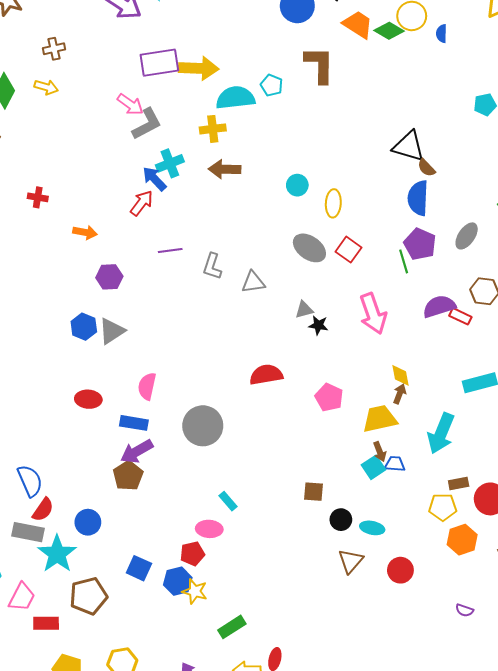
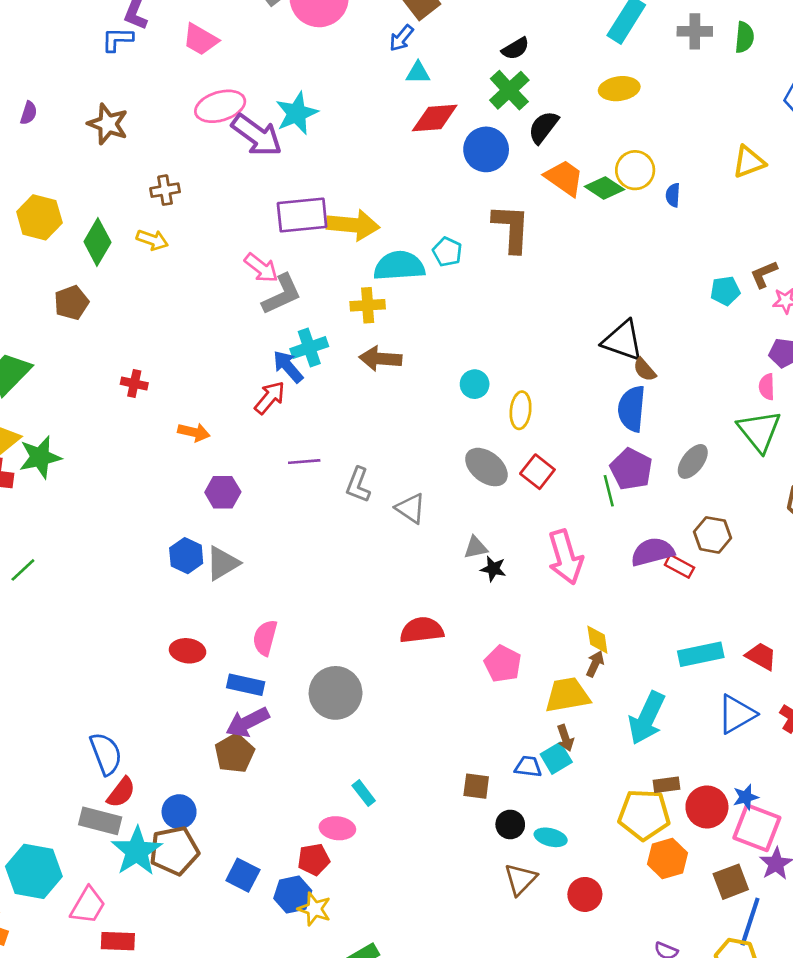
gray triangle: (253, 282) -> (411, 508), turned 40
blue trapezoid: (395, 464) -> (528, 767), moved
yellow pentagon: (443, 507) -> (644, 815), size x1.4
brown pentagon: (88, 596) -> (174, 851), moved

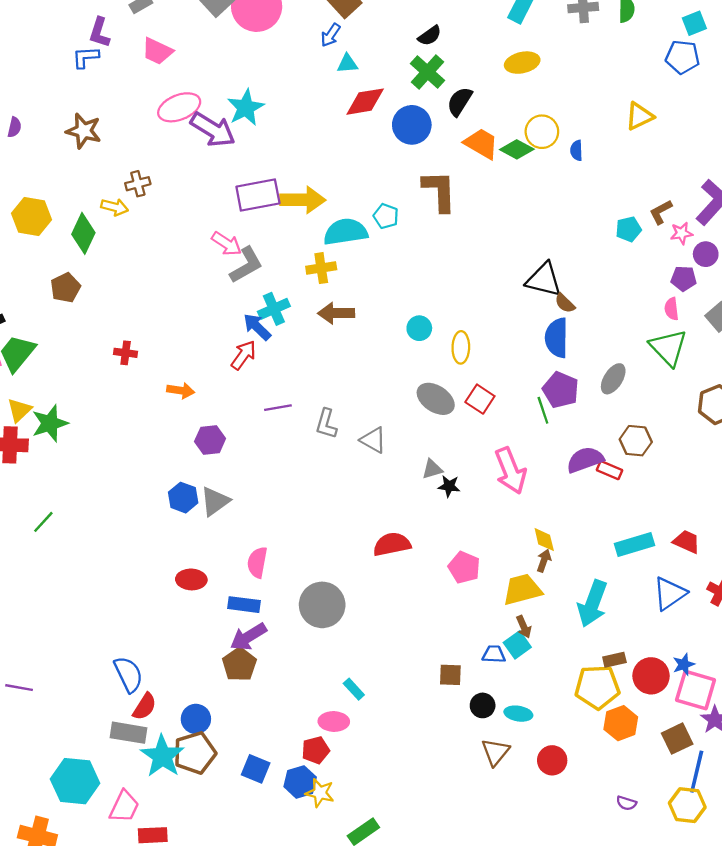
yellow arrow: (152, 240) -> (115, 207), moved

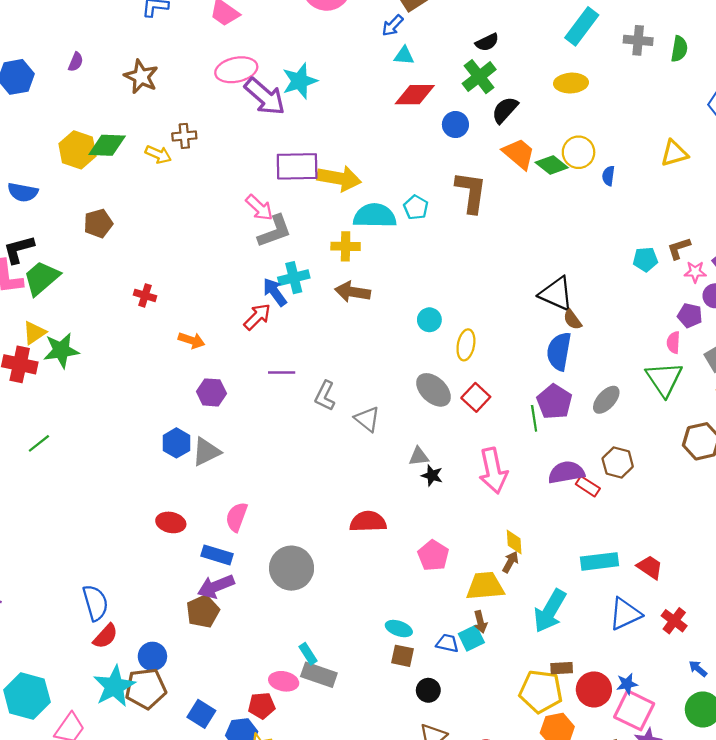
blue circle: (412, 125) -> (455, 125), size x0.7
green diamond: (83, 233) -> (107, 145), moved, turned 57
cyan ellipse: (518, 714) -> (399, 629), moved
gray rectangle: (129, 733) -> (319, 675), moved

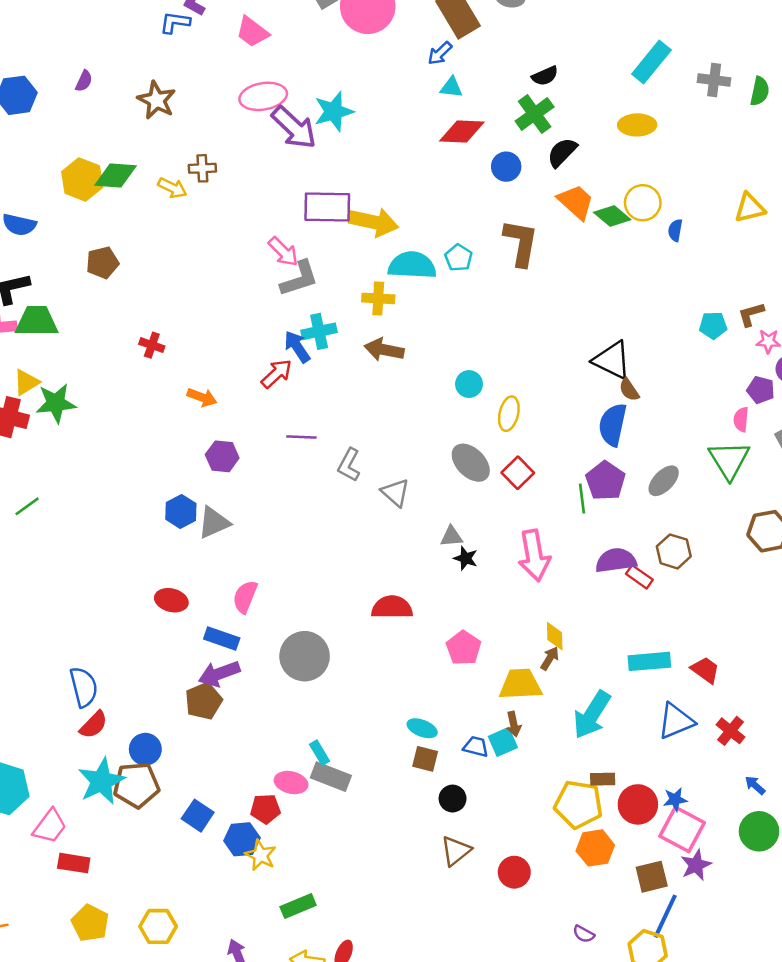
green trapezoid: (41, 278) -> (37, 321), turned 39

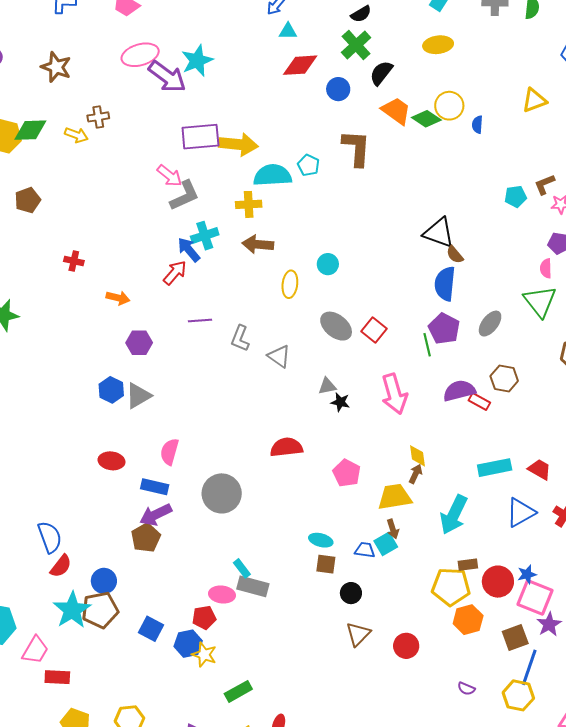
yellow ellipse: (509, 414) -> (290, 284), moved

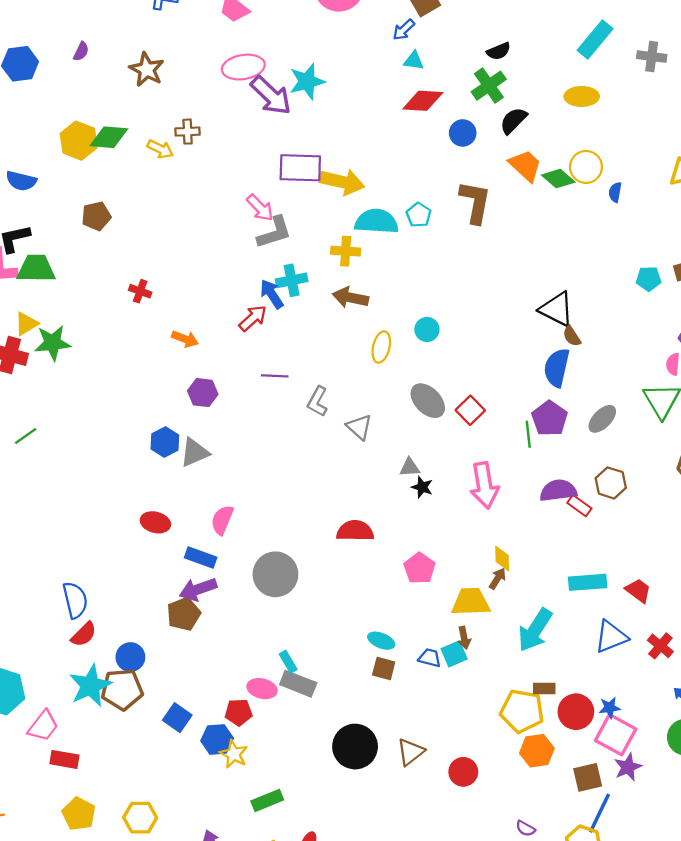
black circle: (351, 593) -> (355, 747), moved, size x1.8

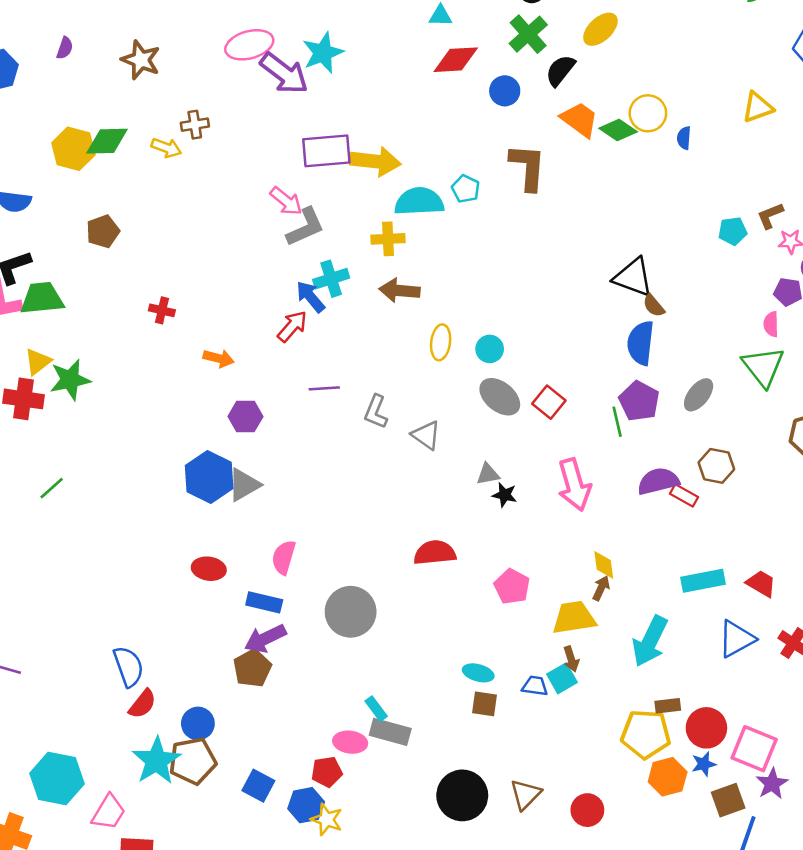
yellow ellipse: (582, 96) -> (600, 29), moved, turned -36
cyan circle: (427, 329) -> (490, 349), moved
blue hexagon: (165, 442) -> (209, 477), size x1.5
blue star: (610, 708) -> (704, 764), moved

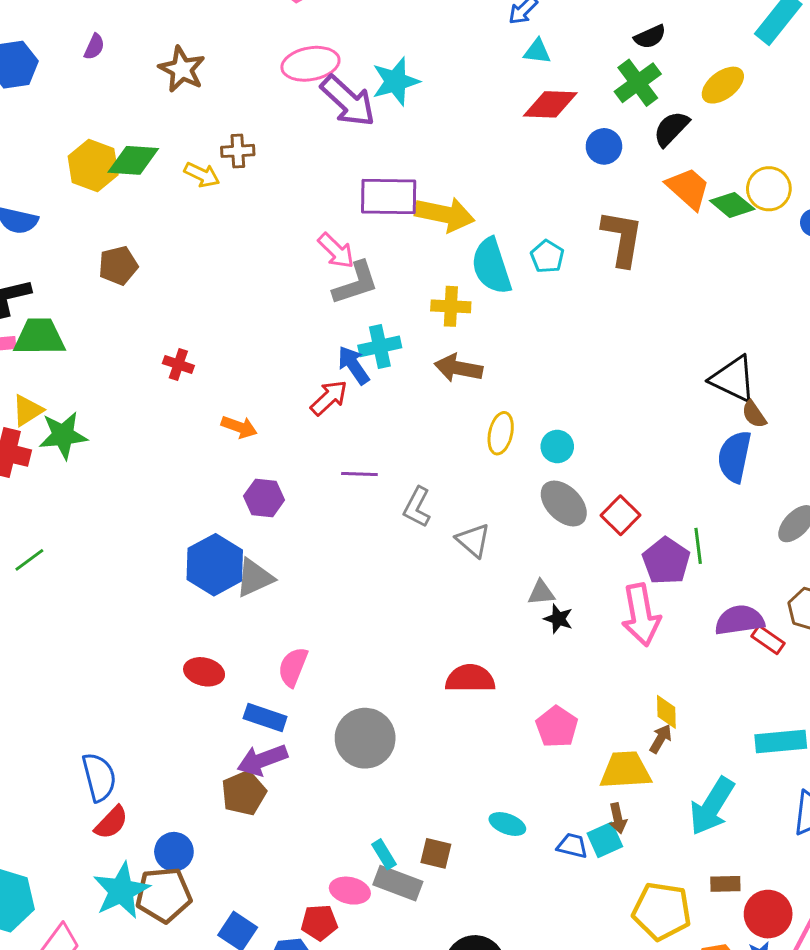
cyan semicircle: (419, 202) -> (491, 266), turned -111
purple pentagon: (639, 401) -> (666, 561), moved
brown square: (485, 704) -> (436, 853), moved
yellow pentagon: (646, 734) -> (662, 911), moved

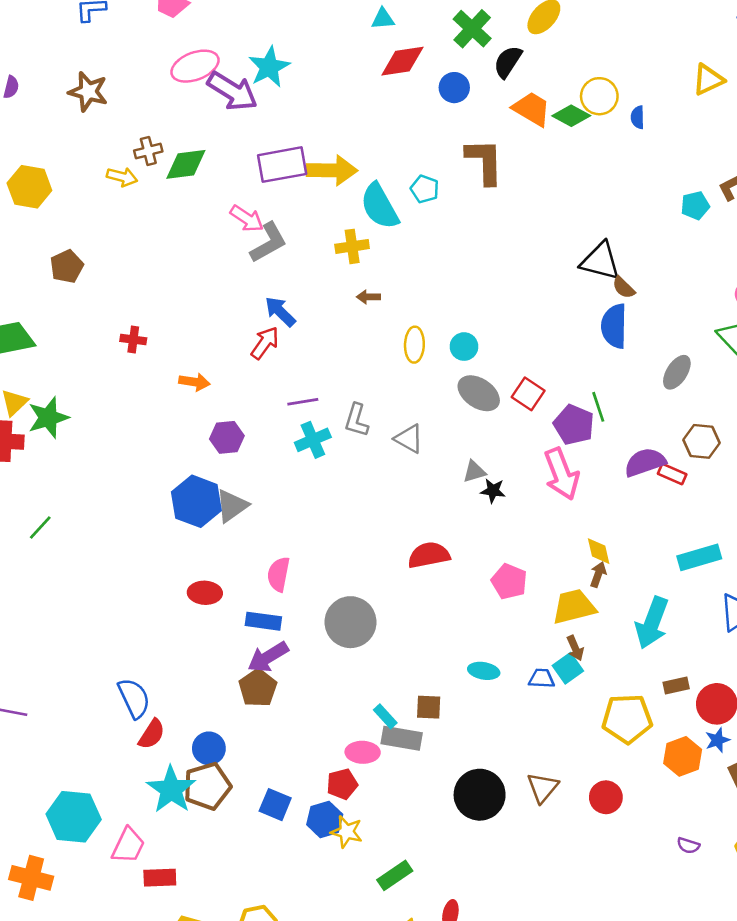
green diamond: (133, 160) -> (186, 164), moved
cyan cross: (380, 346) -> (313, 440), moved
brown arrow: (458, 368) -> (368, 297), size x0.6

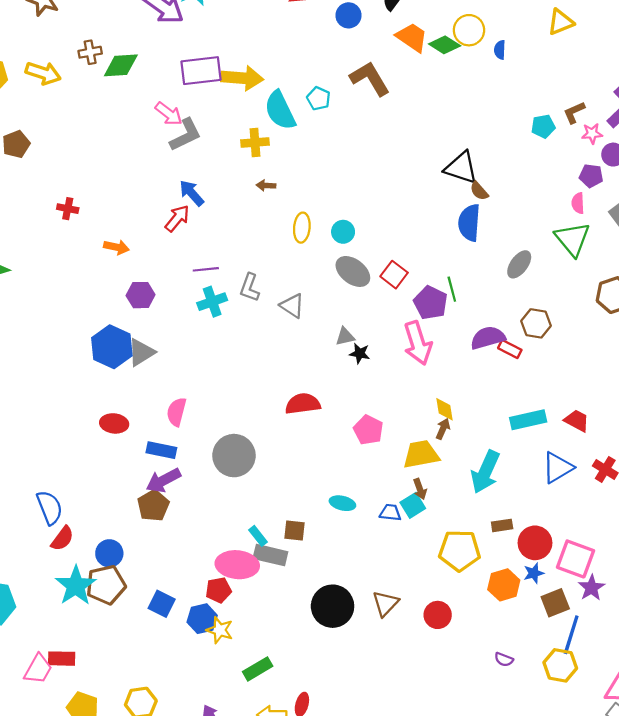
brown L-shape: (484, 161) -> (370, 79), turned -33
yellow arrow: (122, 177) -> (43, 73), moved, size x1.4
pink ellipse: (363, 752) -> (237, 565), size x1.5
pink trapezoid: (128, 845) -> (38, 669), moved

